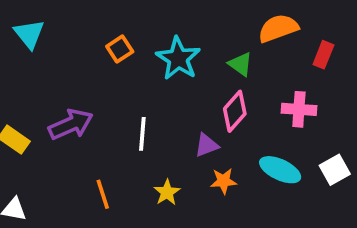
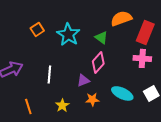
red rectangle: (323, 55) -> (145, 32), size x1.6
pink cross: (299, 109) -> (142, 58), moved

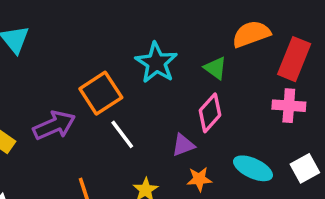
orange square: (37, 29) -> (101, 93), moved, size x1.6
white line: (49, 74) -> (122, 134), turned -42

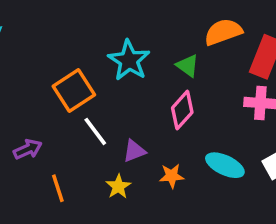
purple arrow: (54, 125) -> (28, 149), moved, size x0.7
purple triangle: (183, 145) -> (134, 151), moved

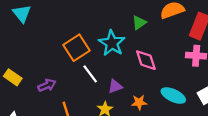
cyan star: (129, 60) -> (112, 43), moved
green triangle: (188, 66) -> (139, 23), moved, turned 49
pink diamond: (182, 110) -> (146, 60), turned -60

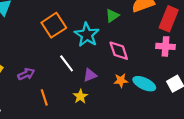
orange square: (76, 48) -> (54, 25), moved
orange star: (139, 102) -> (121, 80), moved

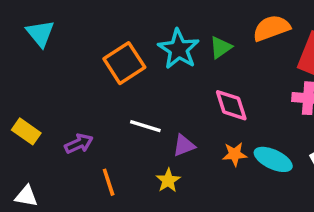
cyan star: (87, 35) -> (179, 49), moved
white line: (67, 63) -> (145, 126), turned -36

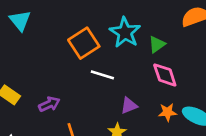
green triangle: (221, 47) -> (157, 44), moved
white line: (145, 126) -> (102, 75), moved

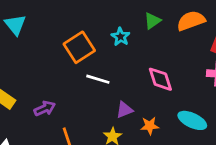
cyan star: (125, 32) -> (120, 37), size x0.6
green triangle: (157, 44) -> (152, 21), moved
orange star: (167, 112) -> (150, 126), moved

